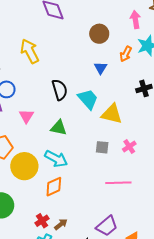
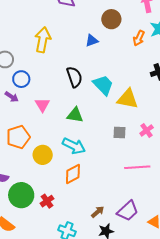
yellow arrow: (30, 51) -> (43, 40), turned 40
blue triangle: (100, 68) -> (92, 41), moved, turned 40
yellow circle: (24, 166) -> (43, 155), size x0.7
red cross: (42, 221) -> (47, 201), moved
brown arrow: (61, 224) -> (98, 212), moved

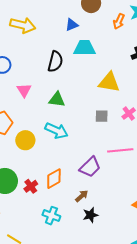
yellow arrow: (43, 40) -> (23, 25), turned 95
black semicircle: (74, 77) -> (55, 62), turned 35
cyan trapezoid: (103, 85) -> (84, 48), moved, turned -45
orange diamond: (73, 174) -> (54, 179), moved
purple trapezoid: (128, 211) -> (90, 167), moved

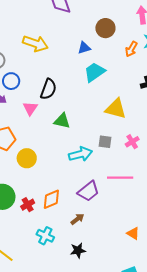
cyan trapezoid: (84, 48) -> (95, 72), turned -40
black semicircle: (55, 62) -> (48, 89), moved
cyan arrow: (56, 131) -> (81, 154), moved, turned -45
black star: (90, 215) -> (78, 250), moved

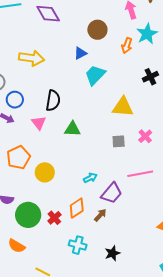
cyan arrow: (81, 154) -> (90, 178), moved, size x0.6
brown arrow: (77, 219) -> (100, 215), moved

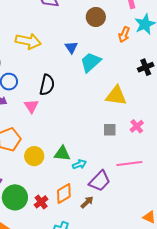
blue triangle: (80, 53) -> (71, 47), moved, turned -40
green triangle: (72, 129) -> (62, 154), moved

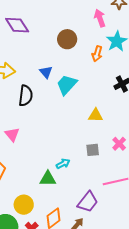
black semicircle: (47, 85) -> (26, 96), moved
yellow triangle: (116, 96) -> (95, 115), size x0.7
yellow circle: (34, 156) -> (24, 205), moved
cyan arrow: (79, 164) -> (63, 164), moved

